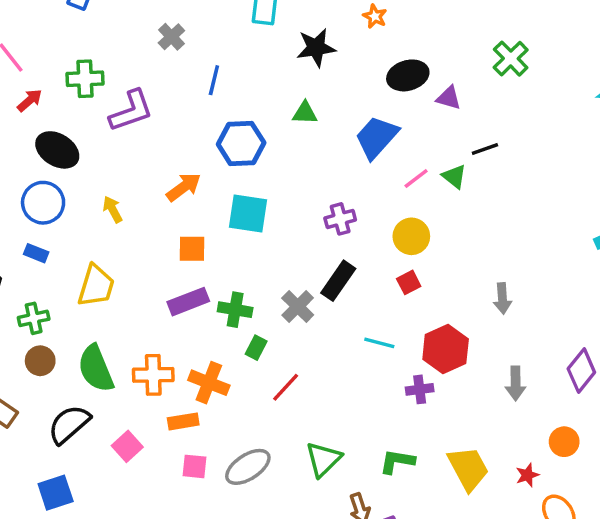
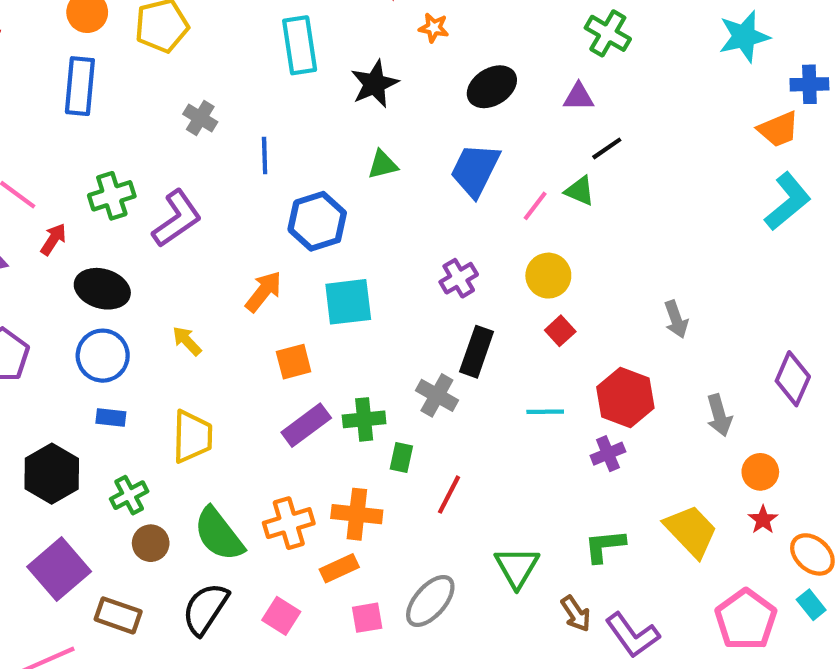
purple triangle: (449, 98) -> (579, 97), moved
orange circle: (564, 442) -> (760, 472), moved

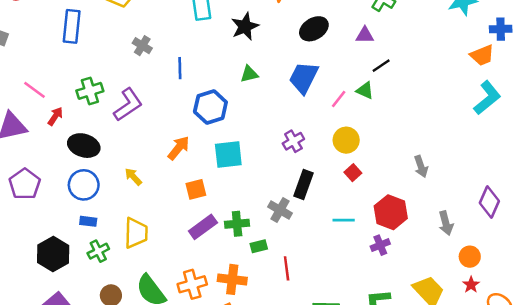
green rectangle: (401, 457) -> (259, 246), turned 63
green cross: (129, 495) -> (98, 251), moved
red line: (449, 495) -> (287, 268), turned -35

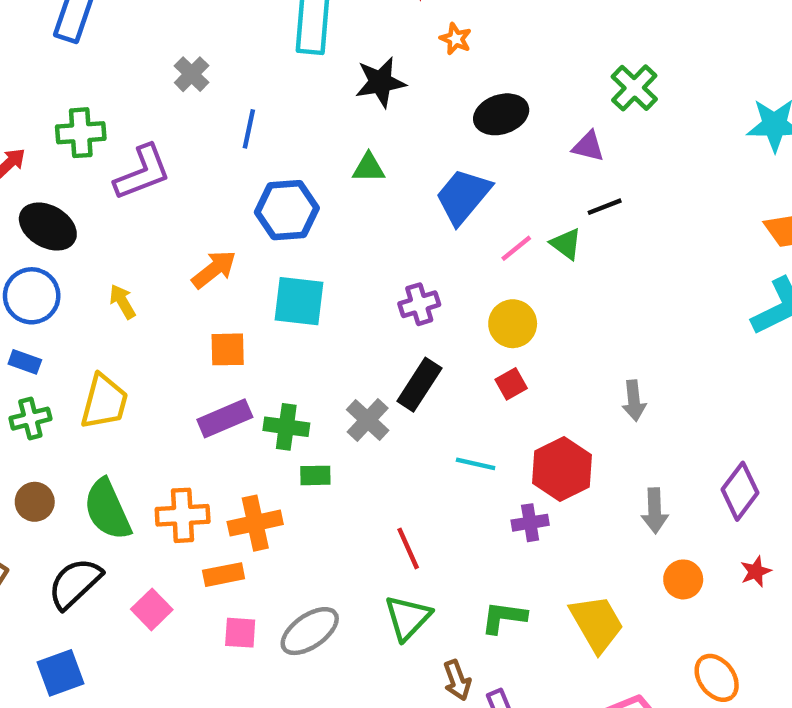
red line: (287, 268) -> (408, 548), moved, turned -30
orange cross: (232, 279) -> (255, 523), turned -32
red star: (471, 285) -> (756, 572), moved

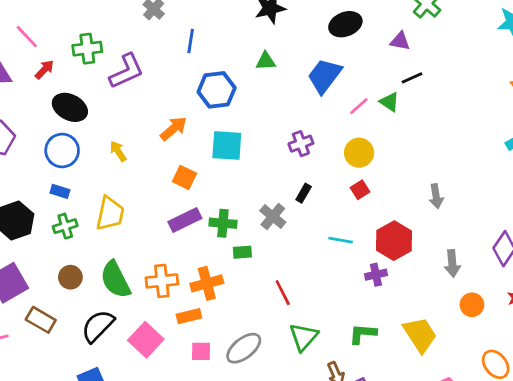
orange square: (228, 349) -> (184, 177), turned 30
black rectangle: (419, 385) -> (304, 193), size x0.6
red line: (408, 548) -> (283, 293), moved
pink square: (152, 609) -> (146, 340), size x1.4

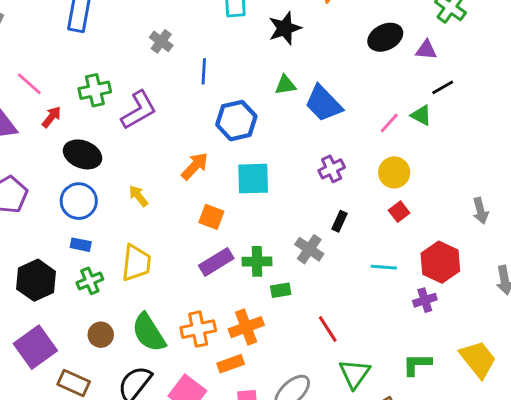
black ellipse: (345, 24) -> (385, 37), moved
blue trapezoid: (325, 76) -> (323, 103), moved, turned -75

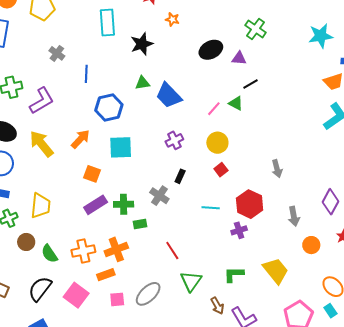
yellow arrow: (138, 196) -> (41, 144), moved, size x1.8
green semicircle: (149, 333) -> (49, 254), size x0.7
brown circle: (101, 335) -> (26, 242), moved

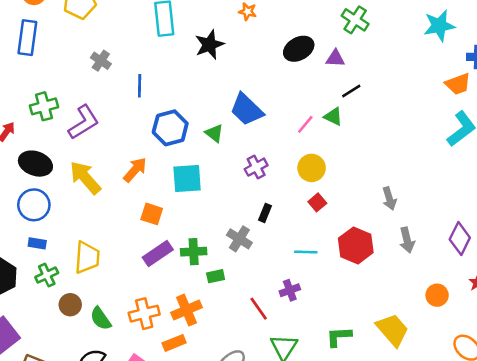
green triangle: (142, 83) -> (214, 133), moved, turned 49
gray arrow: (294, 216) -> (407, 240), moved
purple cross: (239, 230) -> (290, 290), moved

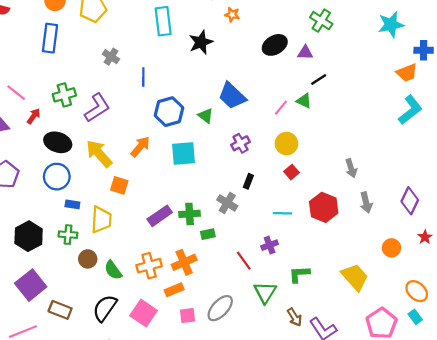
orange square: (152, 214) -> (119, 185), moved
blue rectangle: (37, 243) -> (72, 204), moved
green cross: (47, 275) -> (68, 235), turned 30
green L-shape: (339, 337) -> (299, 274), moved

